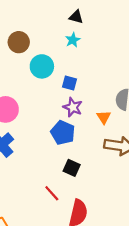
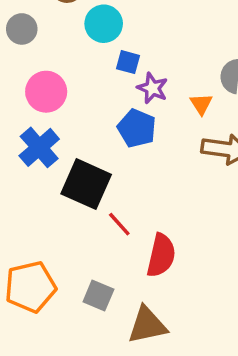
blue square: (69, 83) -> (128, 62), moved
black square: (72, 168) -> (86, 184), moved, size x1.8

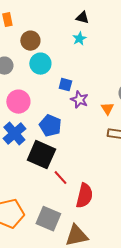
cyan circle: (104, 24) -> (40, 64), moved
blue pentagon: (137, 128) -> (50, 126), moved
gray square: (98, 296) -> (48, 219), size x1.4

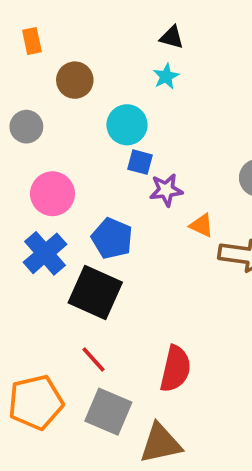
cyan circle: (40, 64) -> (127, 125), moved
purple star: (79, 100) -> (166, 190), turned -30
orange triangle: (107, 109) -> (201, 225), moved, turned -32
red line: (60, 178) -> (93, 359), moved

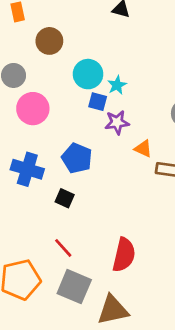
cyan star: (166, 76) -> (117, 85), moved
pink circle: (52, 194) -> (33, 109), moved
blue cross: (45, 253) -> (27, 169), turned -32
black square: (95, 292) -> (65, 198), size x0.5

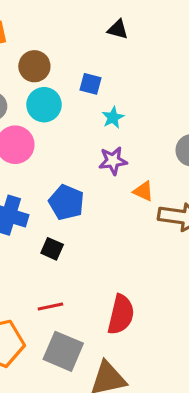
cyan circle: (88, 74) -> (44, 105), moved
blue square: (98, 102) -> (90, 84), moved
red line: (63, 248) -> (50, 306), turned -60

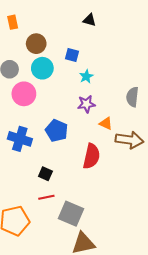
black square: (52, 249) -> (45, 174), moved
red semicircle: (121, 314) -> (91, 156), moved
gray square: (63, 351) -> (71, 214), moved

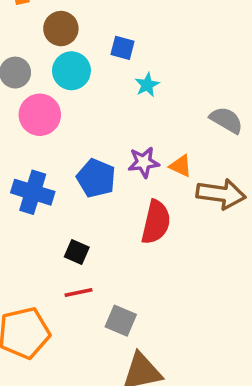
gray semicircle: (132, 97) -> (226, 120), turned 114
purple star: (86, 104) -> (144, 162), moved
gray square: (71, 214) -> (121, 321), size x0.7

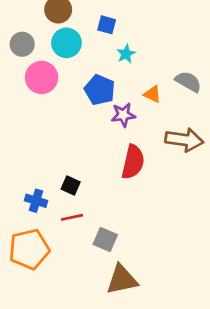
orange triangle: (181, 166) -> (152, 94), moved
blue pentagon: (96, 178) -> (100, 90), moved
blue cross: (33, 192) -> (36, 201), moved, size x0.7

